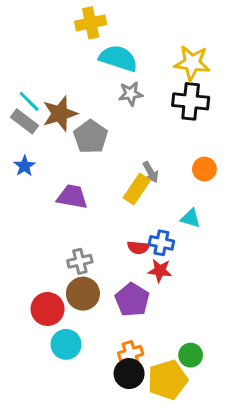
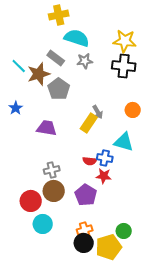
gray rectangle: (24, 121) -> (56, 58), moved
cyan triangle: (191, 218) -> (124, 142), size x1.5

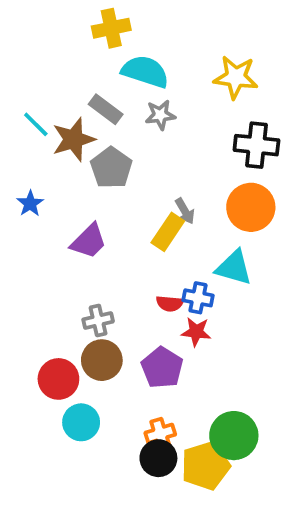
black cross: (124, 66) -> (256, 145), moved
orange circle: (133, 110) -> (251, 207), size x1.6
purple trapezoid: (47, 128) -> (89, 241), turned 125
green circle: (124, 231) -> (234, 436), size x1.6

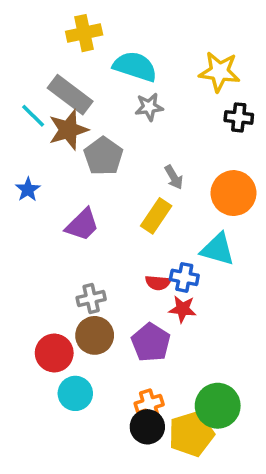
yellow cross: (111, 28) -> (84, 33), moved
gray rectangle: (106, 109) -> (70, 95), moved, size x1.4
black cross: (256, 145) -> (239, 117), moved, size x0.7
gray arrow: (185, 211) -> (174, 177), moved

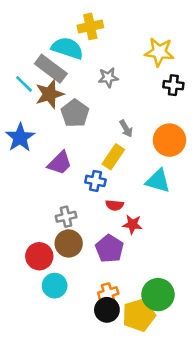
yellow cross: (84, 33) -> (90, 26), moved
cyan semicircle: (135, 66) -> (67, 48), moved
blue star: (28, 190) -> (20, 138), size x1.6
blue cross: (184, 277) -> (95, 181), moved

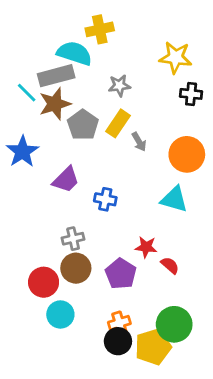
gray rectangle: (51, 69) -> (56, 76), turned -52
yellow rectangle: (113, 157) -> (118, 123), moved
red semicircle: (115, 205) -> (170, 265), moved, turned -144

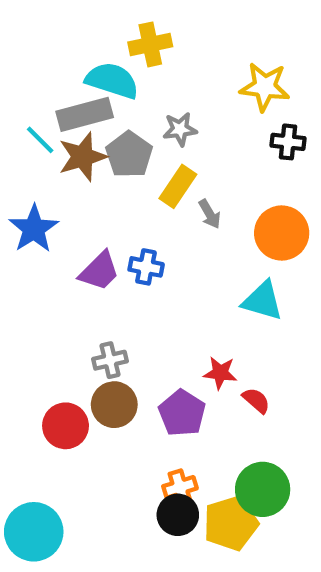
gray pentagon: (83, 125) -> (129, 155), moved
blue cross: (105, 199) -> (146, 267), moved
cyan circle: (60, 314) -> (34, 532), moved, size x1.4

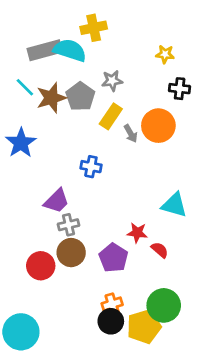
yellow star: (265, 87) -> (165, 54), size x0.6
gray rectangle: (85, 114) -> (45, 50), moved
orange circle: (282, 233) -> (158, 126), moved
purple trapezoid: (99, 271) -> (57, 201), moved
cyan triangle: (263, 301) -> (174, 205), moved

